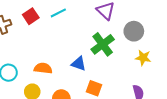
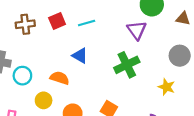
gray circle: (134, 31) -> (180, 56), moved
blue triangle: (79, 64) -> (80, 56), moved

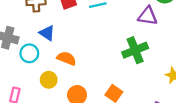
purple triangle: (137, 30) -> (148, 16), turned -50
blue triangle: (80, 56) -> (47, 33), moved

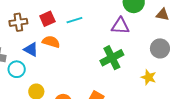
orange semicircle: (67, 58) -> (51, 42), moved

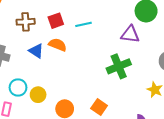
cyan circle: (17, 69) -> (18, 87), moved

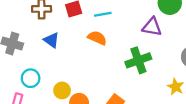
orange semicircle: (58, 45) -> (97, 38), moved
yellow circle: (38, 95) -> (62, 90), moved

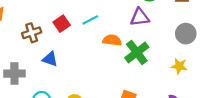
orange semicircle: (97, 38) -> (112, 40), moved

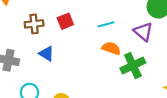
purple triangle: (140, 17) -> (143, 32), turned 36
cyan line: (90, 20) -> (106, 24), moved

